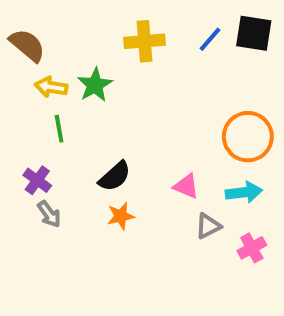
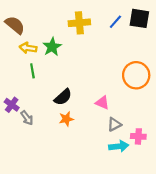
purple cross: (37, 180) -> (12, 105), moved
cyan arrow: (244, 192) -> (119, 146), moved
pink cross: (252, 248) -> (138, 136), turned 32

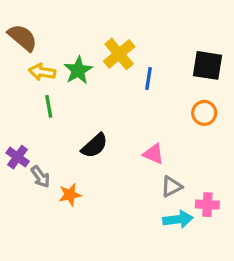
black square: (139, 18) -> (207, 65), moved
blue line: (115, 22) -> (149, 79), moved, turned -32
yellow cross: (79, 23) -> (119, 54), moved, turned -35
orange circle: (136, 75) -> (204, 113), size x0.6
orange star: (66, 119) -> (70, 195), moved

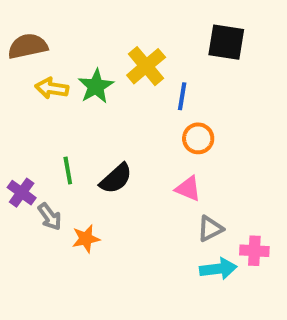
brown semicircle: (22, 38) -> (28, 46), turned -52
black square: (207, 65) -> (226, 42), moved
green line: (49, 106) -> (68, 171), moved
orange circle: (204, 113) -> (198, 138), moved

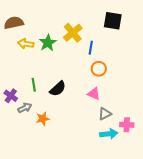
gray arrow: (50, 217) -> (25, 108), turned -80

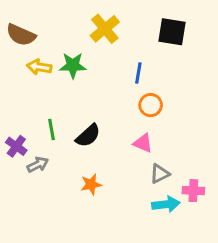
brown semicircle: (14, 23) -> (21, 35), turned -144
yellow cross: (73, 33) -> (105, 29), moved
green star: (48, 43) -> (73, 65), turned 30
orange star: (43, 119) -> (91, 184), moved

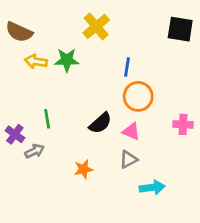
black square: (172, 32) -> (180, 29), moved
orange circle: (151, 105) -> (138, 96), size x1.4
black semicircle: (88, 136) -> (100, 123), moved
gray triangle: (160, 174) -> (128, 159), moved
pink cross: (193, 191) -> (183, 124), moved

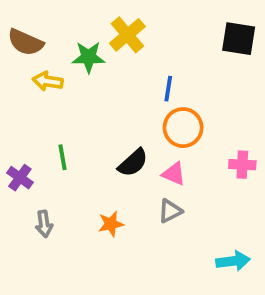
green star: (67, 60) -> (88, 57), moved
gray arrow: (35, 151) -> (44, 224), moved, turned 108
cyan arrow: (152, 187) -> (233, 261), moved

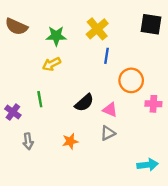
yellow cross: (127, 35) -> (97, 29), moved
yellow arrow: (48, 81) -> (52, 64), moved, turned -36
orange circle: (183, 128) -> (131, 80), moved

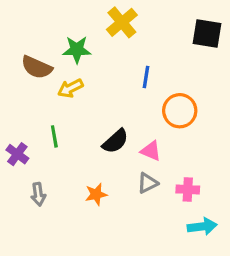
brown semicircle: (16, 27) -> (37, 67), moved
yellow cross: (97, 29) -> (122, 22), moved
pink cross: (153, 104) -> (188, 189), moved

